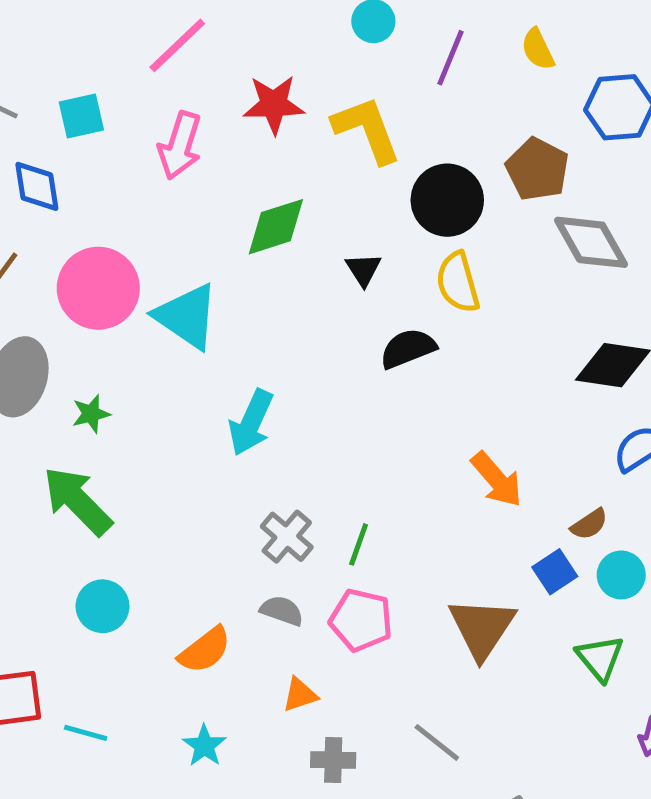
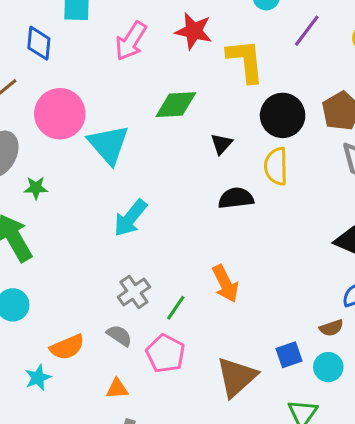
orange arrow: (497, 479) -> (225, 284), moved
brown semicircle: (589, 524) -> (331, 328), moved
cyan star: (204, 746) -> (38, 378), moved

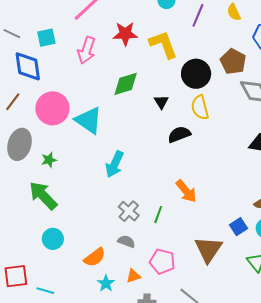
blue diamond: (39, 43) -> (28, 66), size x1.4
pink pentagon: (165, 354) -> (162, 261), moved
cyan star: (38, 378) -> (106, 283), moved

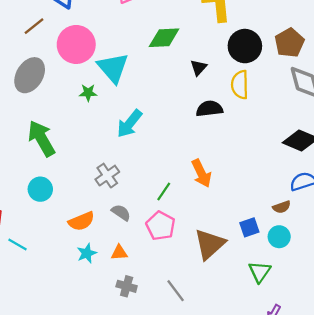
green star: (49, 160) -> (88, 93), moved
gray cross: (129, 211) -> (107, 176), moved
pink pentagon: (162, 261) -> (161, 226), moved

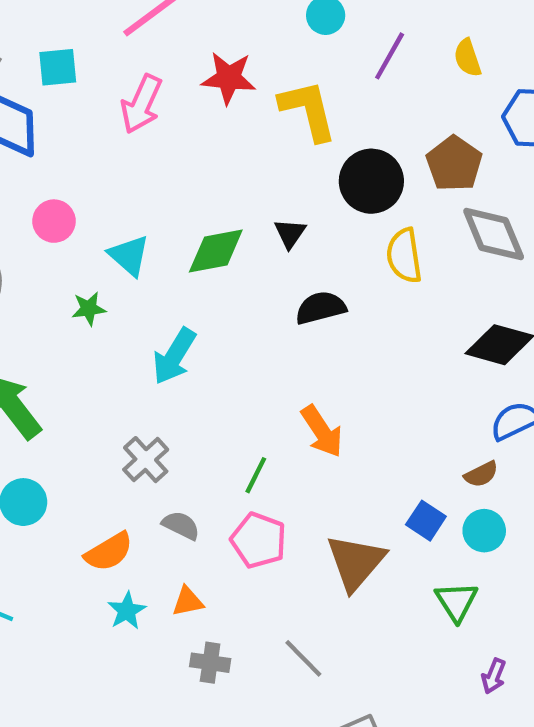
green diamond: (164, 38) -> (216, 251), moved
pink circle: (76, 44) -> (54, 221), size x0.6
cyan triangle: (113, 68) -> (129, 255), size x0.7
yellow semicircle: (240, 85) -> (404, 256), moved
blue square: (249, 227) -> (426, 521), turned -30

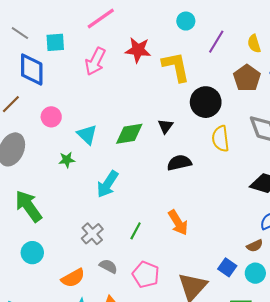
brown pentagon: (454, 164) -> (247, 78), moved
green line: (256, 475) -> (136, 231), moved

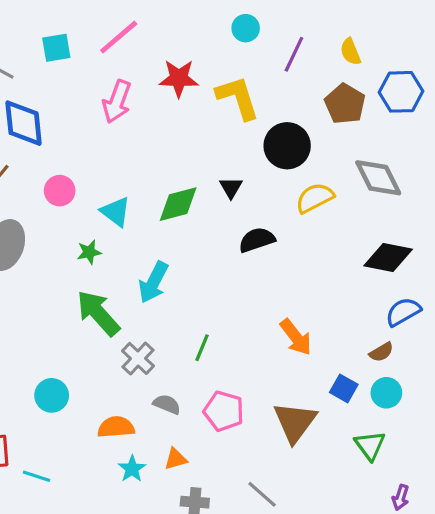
cyan square: (55, 42) -> (56, 48), moved
yellow semicircle: (221, 139) -> (315, 198), turned 75
green arrow: (28, 206) -> (98, 313), moved
orange arrow: (178, 223) -> (296, 337), moved
orange semicircle: (73, 278) -> (116, 427), turned -150

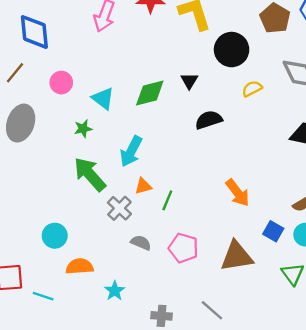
yellow semicircle: (315, 198) -> (252, 89), size x0.7
brown triangle: (295, 422) -> (237, 256), turned 44
orange semicircle: (116, 427) -> (80, 266), moved
orange triangle: (176, 459) -> (143, 186), moved

